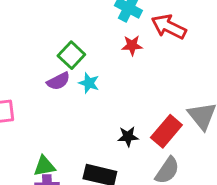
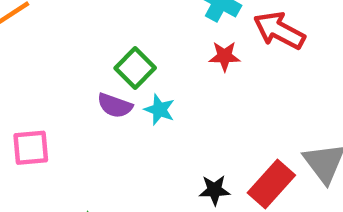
purple semicircle: (58, 81) -> (115, 106), turned 45

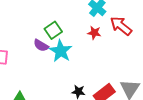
cyan star: (159, 110) -> (61, 51), size x1.6

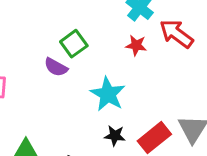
cyan star: (61, 51) -> (108, 94), moved

